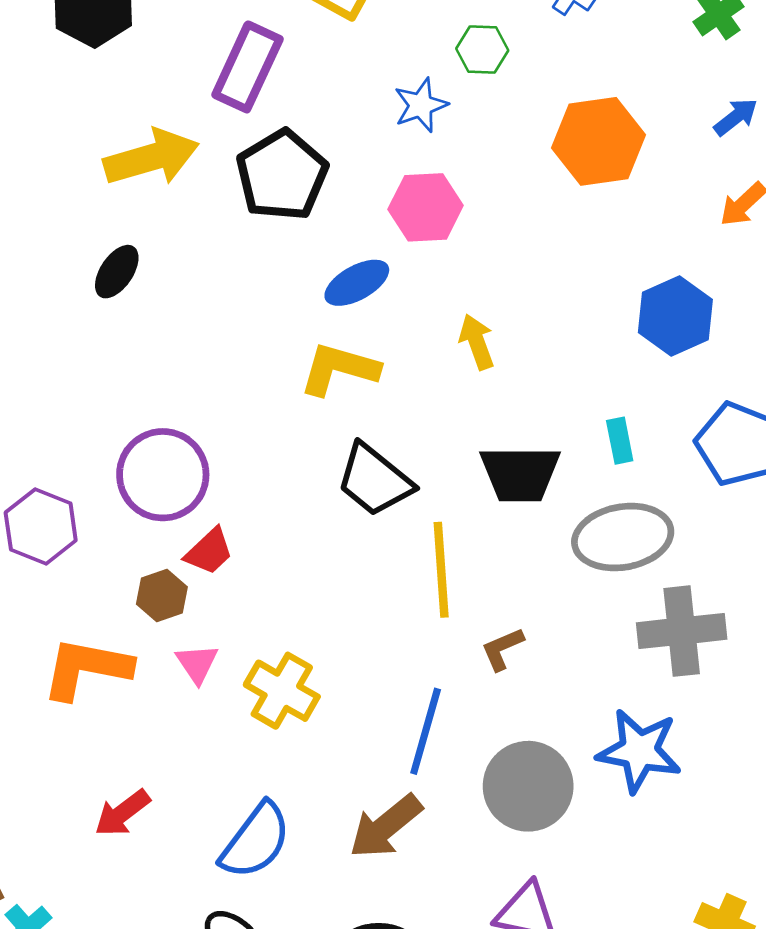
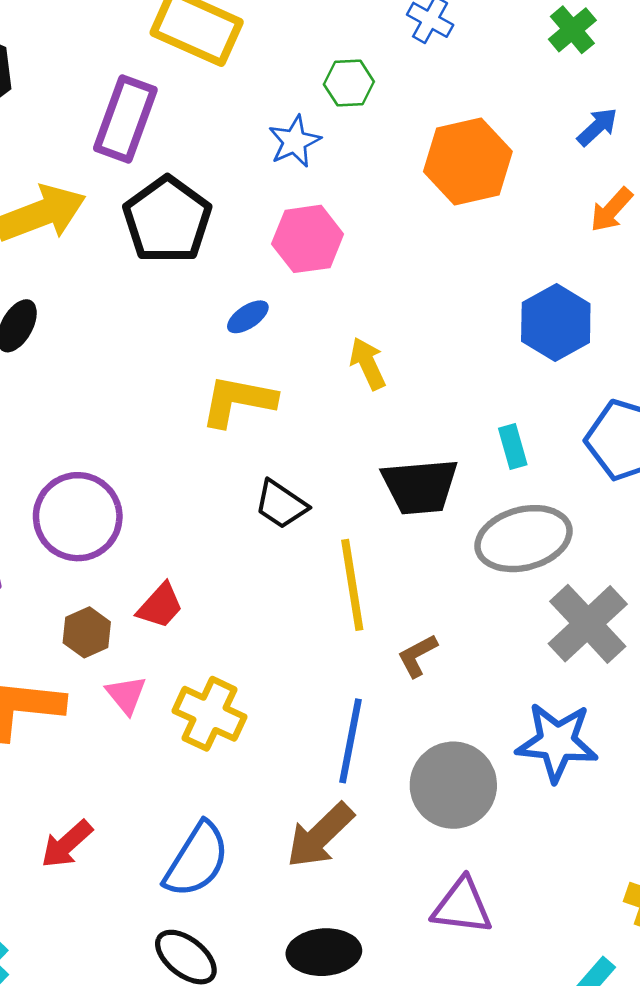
blue ellipse: (357, 283) -> (248, 317), size x0.7
black trapezoid: (375, 480) -> (281, 504), size x0.7
red trapezoid: (209, 551) -> (160, 606), moved
gray cross: (682, 631) -> (588, 624), turned -32

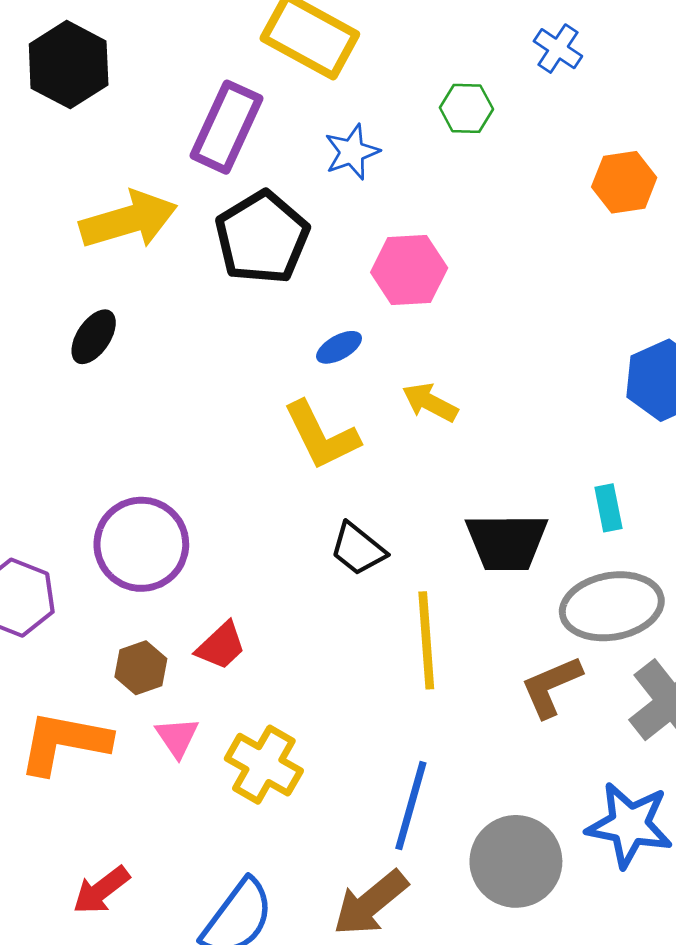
blue star: (295, 141) -> (352, 152), moved
orange hexagon: (468, 161) -> (624, 182), moved, size x0.7
yellow arrow: (368, 364) -> (430, 402), moved, turned -42
yellow L-shape: (238, 401) -> (321, 435), turned -132
brown L-shape: (417, 656) -> (551, 686), moved, size x1.4

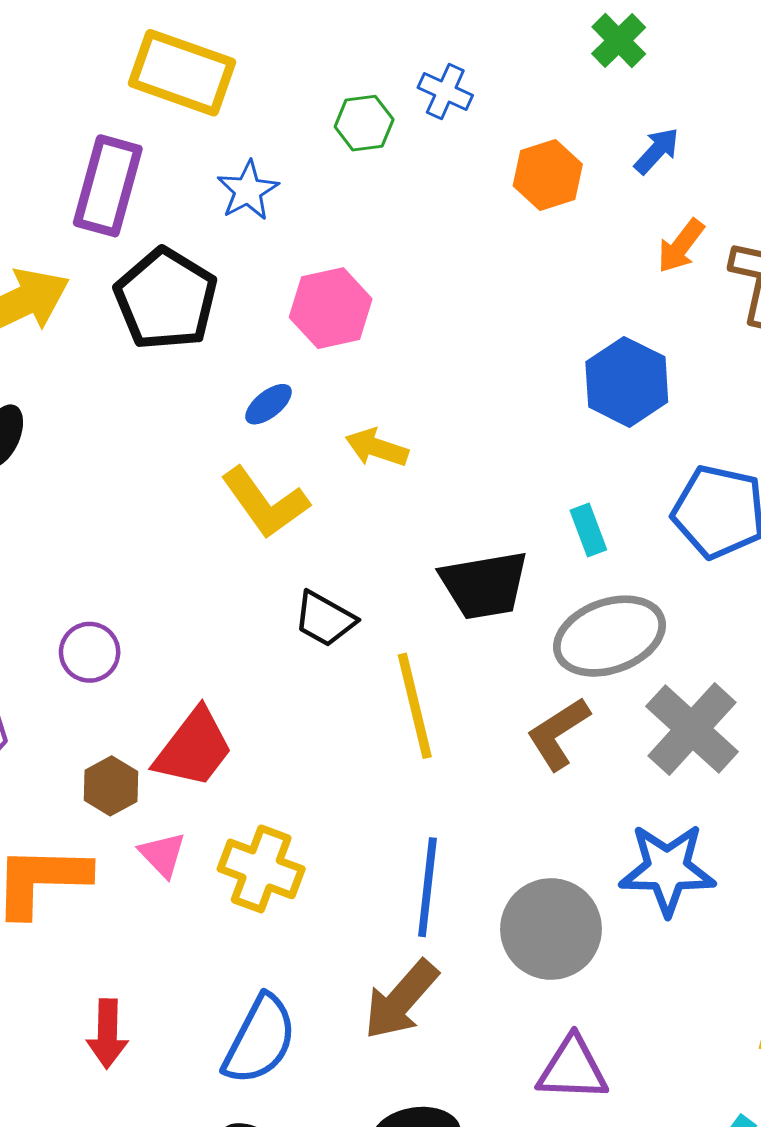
blue cross: (558, 49) -> (445, 92), moved
purple circle: (141, 544) -> (90, 652), size x0.6
red trapezoid: (221, 646) -> (194, 748), size x1.5
red arrow: (101, 890) -> (107, 1034), turned -42

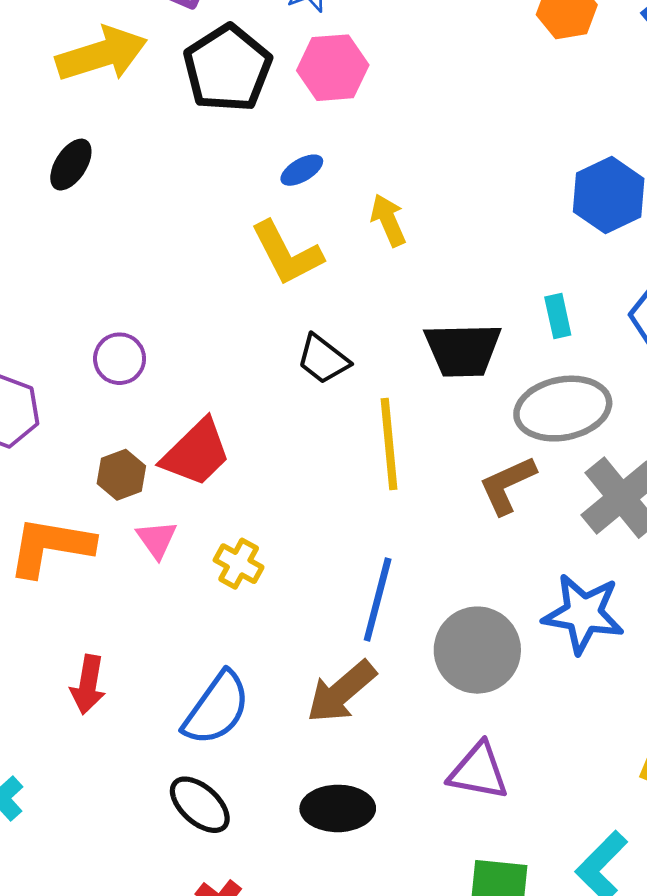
pink hexagon: (331, 308) -> (333, 68), moved
yellow arrow: (377, 448) -> (388, 220), turned 40
yellow cross: (261, 869) -> (239, 564), size x0.7

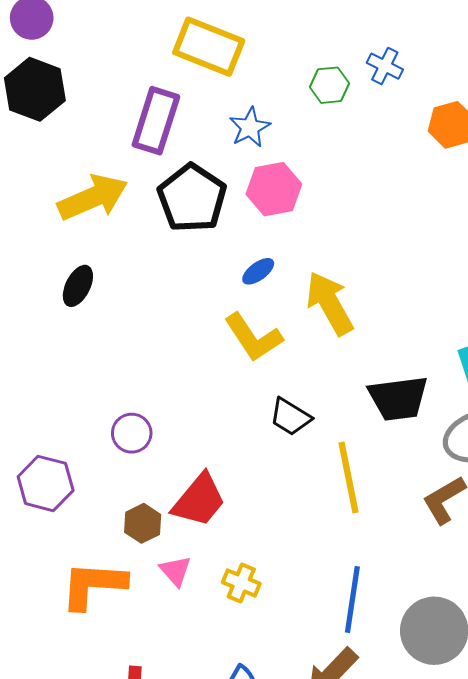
yellow arrow: (388, 220) -> (330, 303), size x1.6

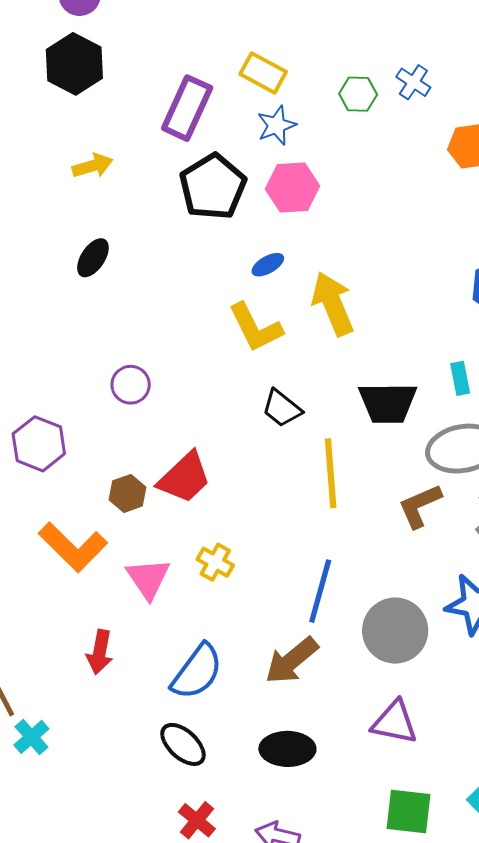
yellow rectangle: (209, 47) -> (263, 73), moved, size x0.7
yellow arrow: (93, 197) -> (93, 166), moved, size x0.6
purple circle: (132, 433) -> (131, 385), moved
pink triangle: (175, 571) -> (148, 578), moved, size x1.4
orange L-shape: (93, 585) -> (73, 547), turned -146

